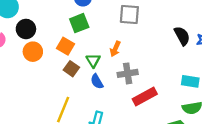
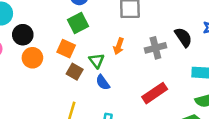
black semicircle: (182, 36) -> (183, 37), moved
gray cross: (128, 73) -> (155, 48), moved

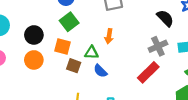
black circle: (23, 35) -> (34, 35), moved
gray cross: (155, 48) -> (158, 46), moved
green triangle: (97, 61) -> (91, 53), turned -40

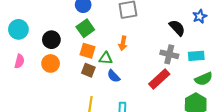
gray cross: (158, 46) -> (169, 54), turned 36
orange square: (63, 47) -> (87, 51), moved

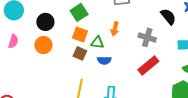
gray cross: (169, 54) -> (147, 37), moved
blue semicircle: (114, 76) -> (104, 60), turned -48

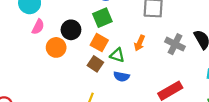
black circle: (45, 22) -> (71, 30), moved
gray cross: (147, 37) -> (175, 44), moved
pink semicircle: (13, 41) -> (38, 27), moved

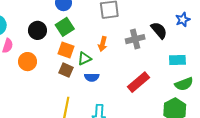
black circle: (71, 30) -> (37, 30), moved
gray cross: (175, 44) -> (135, 39), turned -30
green triangle: (117, 55) -> (84, 59), turned -32

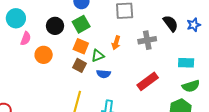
black semicircle: (159, 30) -> (171, 23), moved

